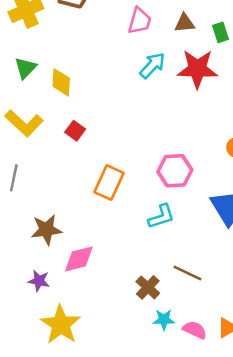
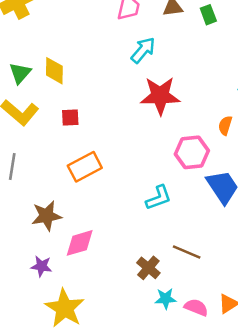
green triangle: (25, 68) -> (20, 73), moved
red star: (197, 69) -> (160, 96), moved
red square: (75, 131) -> (70, 118), turned -36
pink hexagon: (175, 171) -> (192, 152), moved
orange rectangle: (109, 183) -> (85, 167), moved, turned 40

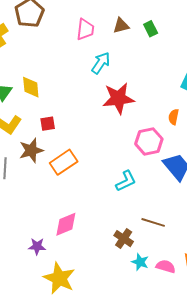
brown star: (47, 216) -> (31, 150), moved
cyan star: (166, 299) -> (140, 262), turned 30

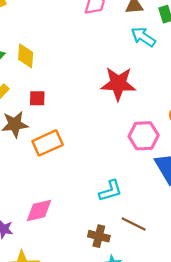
cyan arrow: (101, 63) -> (143, 37), moved, turned -100
cyan L-shape: (126, 181) -> (110, 191), moved
brown cross: (124, 239) -> (99, 236), turned -30

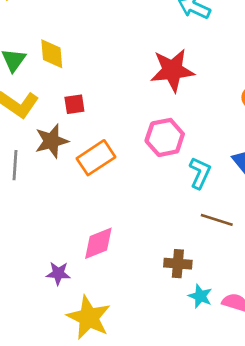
pink hexagon: (144, 136) -> (165, 137), moved
cyan L-shape: (110, 191) -> (200, 173), moved, turned -40
brown line: (134, 224) -> (217, 220), moved

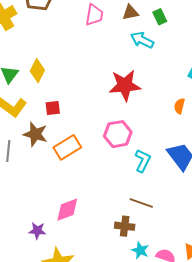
yellow diamond: (52, 54) -> (37, 71), turned 30
brown star: (52, 141) -> (35, 134), turned 30
brown line: (217, 220) -> (141, 203), moved

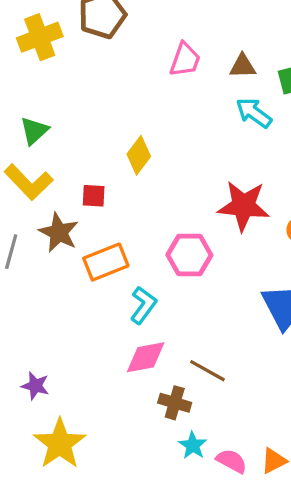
yellow diamond: (37, 71) -> (139, 155), moved
red star: (125, 85) -> (244, 206), moved
cyan L-shape: (143, 161) -> (143, 305), moved
pink diamond: (67, 210) -> (146, 357), moved

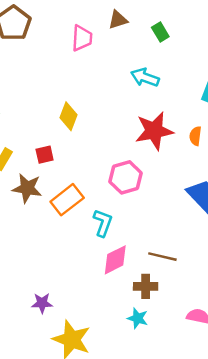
brown triangle: (243, 66) -> (118, 20), moved
cyan arrow: (254, 113) -> (145, 77), moved
cyan star: (193, 445) -> (138, 318), moved

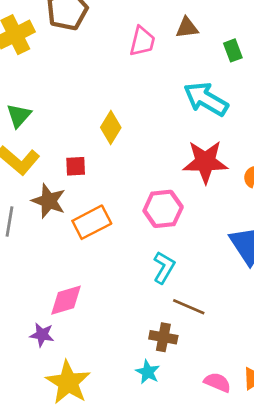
cyan arrow: (145, 77) -> (206, 99), size x1.4
cyan L-shape: (103, 223) -> (164, 267), moved
pink diamond: (115, 260) -> (66, 300), moved

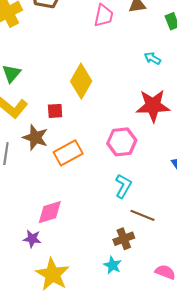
cyan arrow: (206, 99) -> (152, 58), size x0.5
yellow diamond: (111, 127) -> (81, 81), size x1.4
brown cross: (163, 337) -> (124, 239), turned -30

